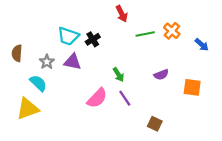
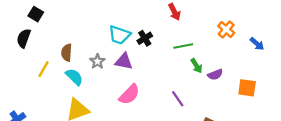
green line: (145, 34) -> (183, 46), moved
green arrow: (118, 75) -> (196, 66), moved
cyan semicircle: (38, 83) -> (74, 77), moved
pink semicircle: (97, 98) -> (129, 94), moved

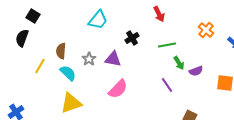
cyan trapezoid: (119, 35) -> (98, 20), moved, turned -70
purple line: (178, 99) -> (167, 85), moved

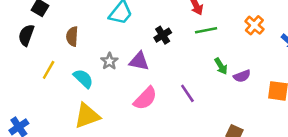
green line: (167, 45) -> (206, 30), moved
brown semicircle: (61, 51) -> (72, 36), moved
purple line: (167, 85) -> (187, 93), moved

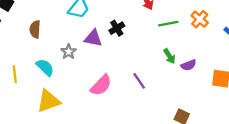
green line: (206, 30) -> (168, 24), moved
purple triangle: (139, 61) -> (93, 38), moved
yellow line: (49, 70) -> (15, 74), moved, turned -36

